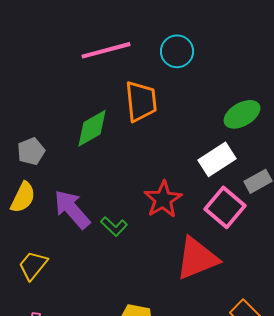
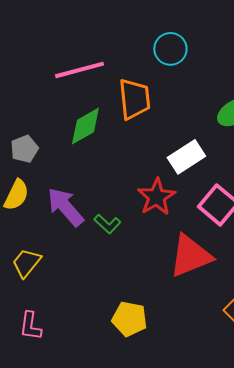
pink line: (106, 50) -> (79, 70), moved
white rectangle: (217, 159) -> (186, 157), moved

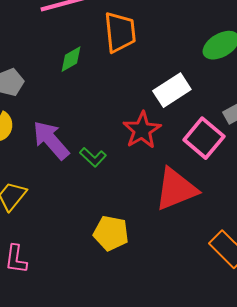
green diamond: (85, 126) -> (71, 59), size x0.7
yellow pentagon: (129, 319) -> (111, 233), moved

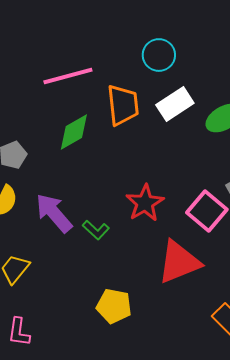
green diamond: (71, 59) -> (74, 132), size x1.4
white rectangle: (172, 90) -> (175, 104), moved

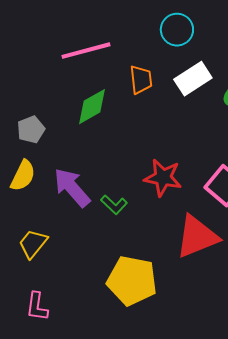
orange trapezoid: (123, 105) -> (141, 80), size x0.7
red star: (145, 203) -> (163, 178), turned -30
yellow pentagon: (114, 306) -> (132, 281), size x1.4

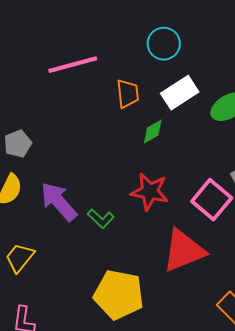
green diamond: (92, 107) -> (153, 132), moved, size x0.7

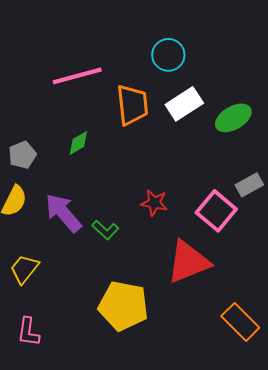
orange trapezoid: (128, 94) -> (132, 105), size x1.4
green diamond: (153, 132) -> (78, 143), moved
red star: (150, 192) -> (154, 203), size x0.7

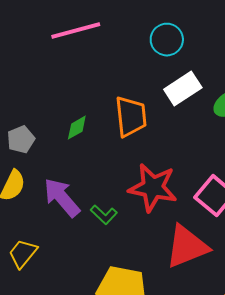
pink line: (77, 76) -> (76, 31), moved
orange trapezoid: (132, 105) -> (131, 117), moved
red star: (154, 203) -> (153, 188), size x1.8

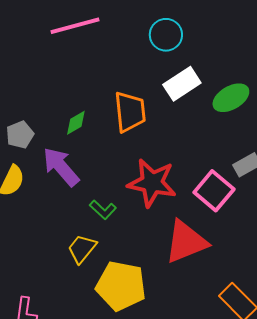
purple arrow: (62, 198) -> (61, 167), moved
yellow trapezoid: (23, 254) -> (82, 249), moved

